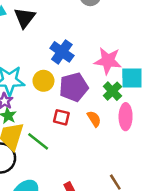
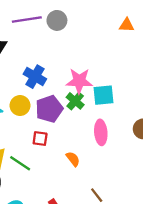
green cross: (112, 91) -> (75, 101), moved
orange semicircle: (94, 119) -> (73, 159), moved

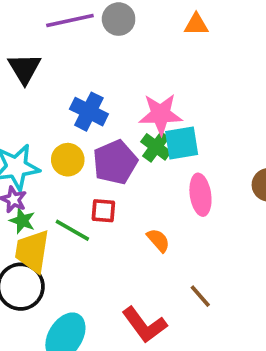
orange triangle: (127, 25) -> (196, 25), moved
cyan square: (104, 95) -> (182, 143), moved
green line: (20, 163) -> (72, 230), moved

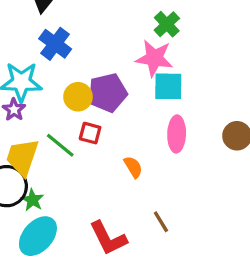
blue cross: (89, 112) -> (55, 44), moved
green cross: (156, 147) -> (167, 24), moved
yellow circle: (68, 160) -> (78, 97), moved
green star: (22, 221) -> (32, 200), moved

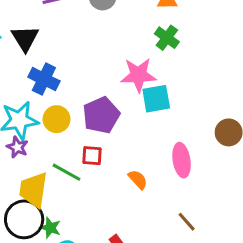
green cross: (167, 24) -> (167, 38), moved
yellow circle: (78, 97) -> (57, 119), moved
pink ellipse: (177, 134) -> (182, 160), moved
brown line: (161, 222) -> (187, 222), moved

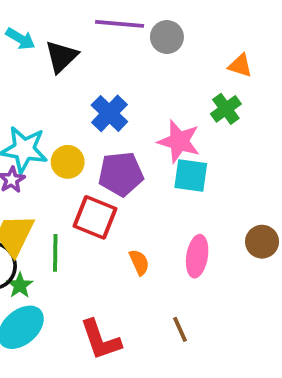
blue cross: (44, 79) -> (109, 113), moved
red square: (92, 156) -> (95, 217), size x1.6
green line: (66, 172) -> (55, 253), moved, turned 44

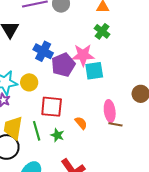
purple pentagon: (121, 174) -> (63, 65), moved
green star: (20, 285) -> (57, 135), moved
brown line: (180, 329) -> (115, 124), moved, turned -40

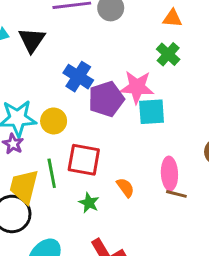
green line: (37, 131) -> (52, 173), moved

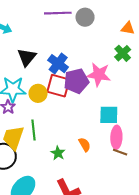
black triangle: (32, 40) -> (27, 57), moved
cyan square: (152, 112) -> (109, 115), moved
red square: (84, 160) -> (58, 86), moved

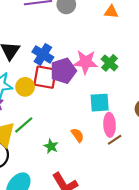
green cross: (123, 53) -> (110, 63), moved
green line: (34, 130) -> (24, 125), turned 60
brown line: (120, 152) -> (115, 140), turned -48

